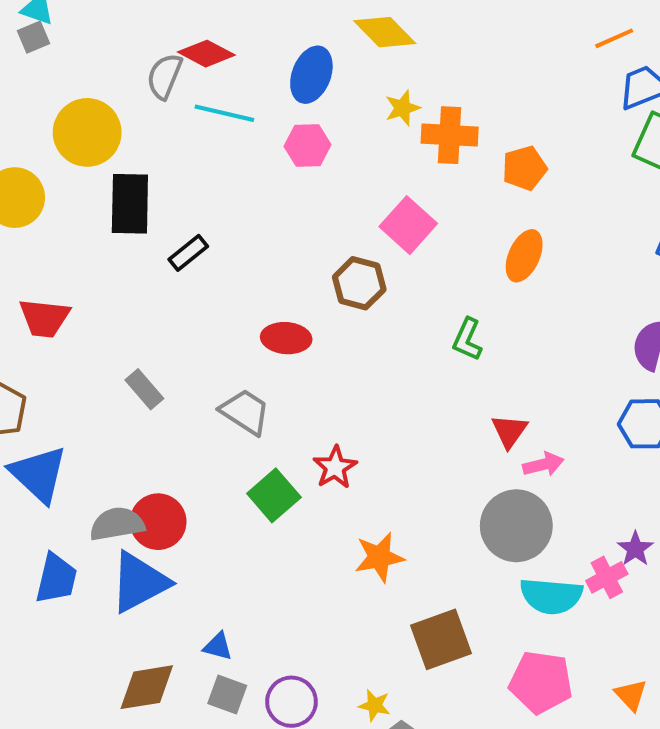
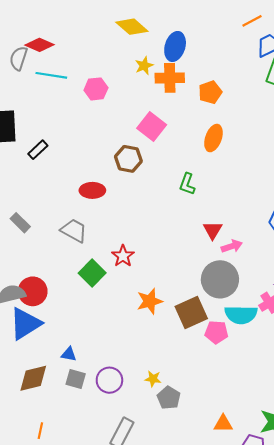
blue ellipse: (311, 75) -> (175, 46), moved
brown square: (441, 639) -> (191, 312), moved
pink pentagon: (541, 682) -> (216, 332), moved, size x0.7

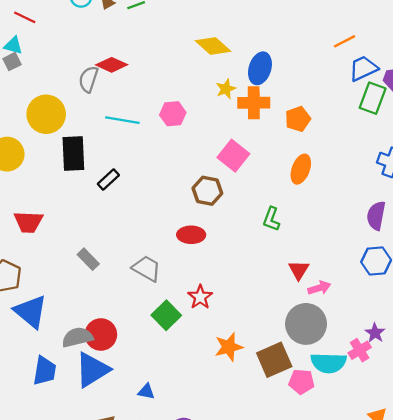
cyan line: (51, 75) -> (122, 120), moved
red ellipse: (92, 190) -> (191, 235), moved
blue triangle: (69, 354) -> (146, 391), moved

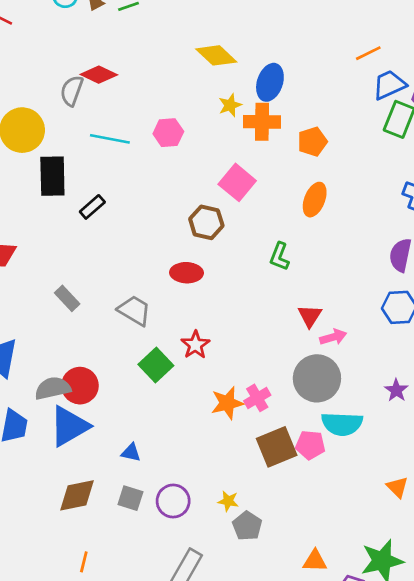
pink cross: (360, 350) -> (257, 398), moved
brown square: (274, 360) -> (277, 447), moved

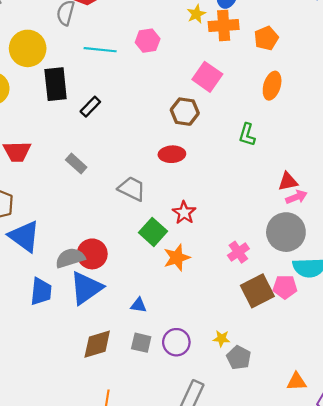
gray rectangle: (67, 298) -> (76, 164), moved
red triangle: (310, 316) -> (288, 182), moved, turned 50
orange star: (227, 403) -> (177, 258), moved

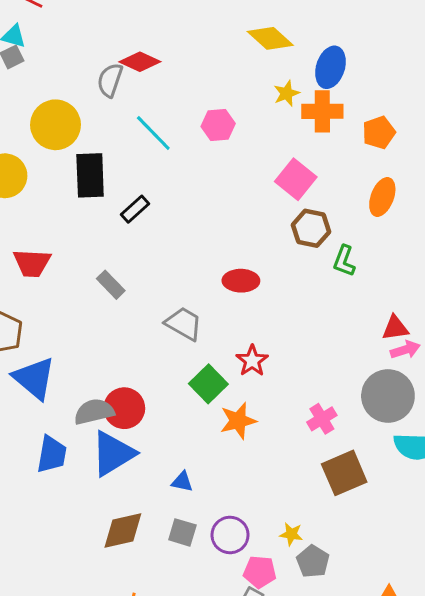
cyan line: (100, 50) -> (153, 133), turned 36
brown hexagon: (185, 112) -> (311, 228), moved
pink pentagon: (285, 287) -> (260, 572), moved

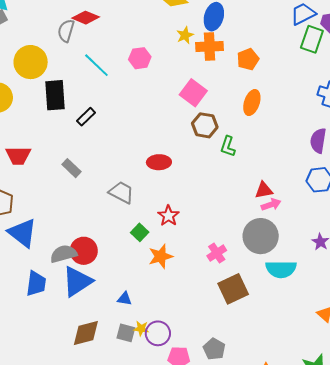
green square: (208, 384) -> (140, 232), size x0.7
yellow star: (291, 534) -> (141, 329), moved

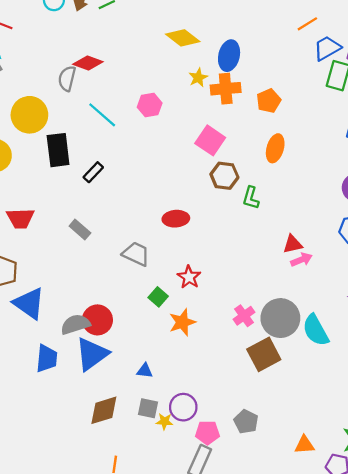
gray circle: (261, 236) -> (280, 318), moved
cyan semicircle: (281, 269) -> (316, 330), turned 64
yellow star: (141, 329) -> (164, 421), moved

